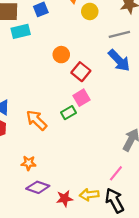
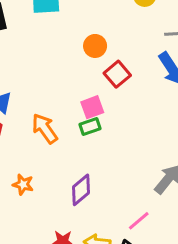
pink square: (82, 98) -> (92, 107), moved
purple diamond: (38, 187) -> (81, 190), moved, turned -70

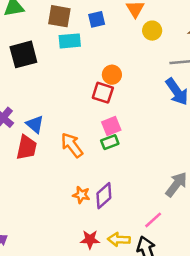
red square: (117, 74) -> (103, 93), moved, turned -30
orange star: (23, 184) -> (81, 195), moved

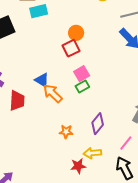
red square: (103, 93) -> (71, 48), turned -36
blue triangle: (35, 124) -> (42, 80), moved
purple diamond: (104, 196) -> (98, 124), moved
yellow arrow: (119, 240) -> (92, 153), moved

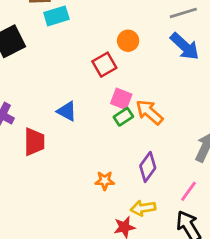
orange circle: (76, 33) -> (128, 41), moved
pink square: (82, 74) -> (121, 99), turned -35
orange arrow: (53, 93) -> (149, 112), moved

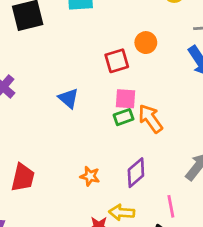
pink square: (121, 99) -> (125, 99), turned -30
red trapezoid: (34, 142) -> (23, 177), moved
pink line: (188, 191) -> (171, 206), turned -60

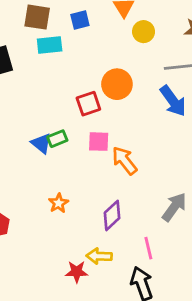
orange circle: (146, 43) -> (117, 84), size x1.4
green rectangle: (123, 117) -> (57, 139), moved
orange star: (90, 176) -> (59, 203), moved, turned 30

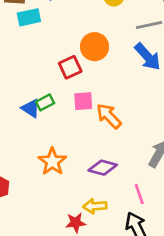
orange star: (59, 203) -> (52, 161), size x1.5
purple diamond: (112, 215) -> (103, 168), turned 64

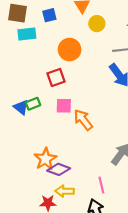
orange circle: (95, 47) -> (70, 50), moved
orange star: (52, 161) -> (45, 159), moved
purple diamond: (103, 168) -> (59, 169), moved

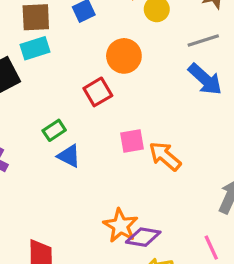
cyan rectangle: (27, 34) -> (35, 48), moved
red square: (56, 77) -> (98, 92), moved
green rectangle: (33, 104) -> (54, 130), moved

